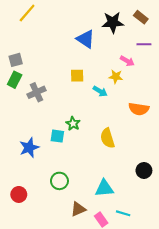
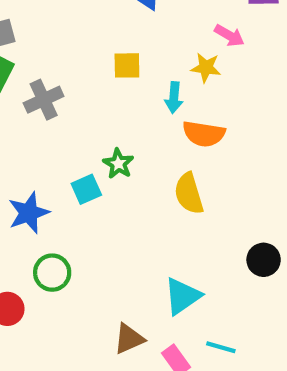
cyan arrow: (100, 91) -> (174, 97), turned 64
orange semicircle: (139, 109) -> (204, 134), moved
cyan square: (57, 136) -> (86, 189), turned -32
green circle: (59, 181) -> (52, 273), moved
cyan triangle: (104, 188) -> (182, 296), turned -30

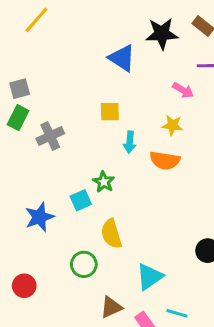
yellow star: (206, 68) -> (172, 125), moved
cyan arrow: (174, 97) -> (130, 142), moved
yellow semicircle: (189, 194) -> (111, 234), moved
green circle: (52, 273) -> (84, 264), moved

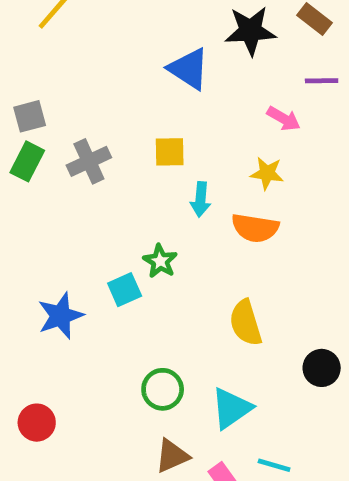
gray cross: (50, 136) -> (89, 161), moved
yellow semicircle: (111, 234) -> (246, 323), moved
green circle: (84, 264) -> (163, 389), moved

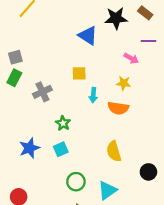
gray cross: (89, 161) -> (42, 92), moved
green star: (160, 261) -> (63, 123), moved
cyan square: (125, 290) -> (61, 149), moved

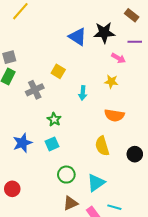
black star: (116, 18) -> (104, 33), moved
yellow square: (79, 73) -> (58, 71), moved, turned 32
orange semicircle: (118, 108) -> (114, 115), moved
black circle: (148, 172) -> (135, 154), moved

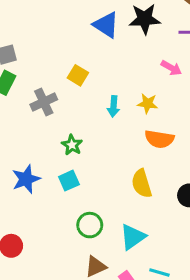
pink arrow: (118, 58) -> (171, 68), moved
yellow star: (111, 82) -> (148, 103), moved

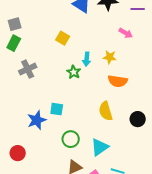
gray cross: (44, 102) -> (28, 69), moved
green star: (72, 145) -> (74, 72), moved
blue star: (26, 179) -> (37, 120), moved
cyan square: (69, 181) -> (57, 109), turned 32

